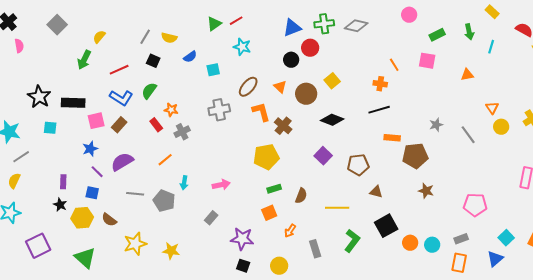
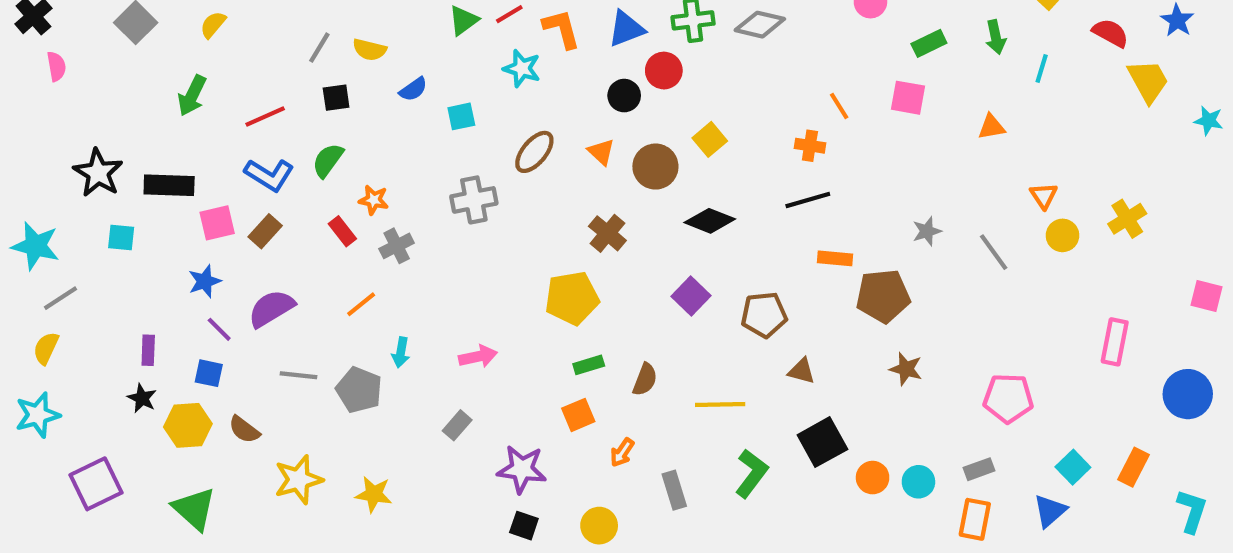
yellow semicircle: (99, 37) -> (213, 25), moved
black square: (153, 61) -> (336, 98), turned -32
orange L-shape: (261, 112) -> (562, 29), moved

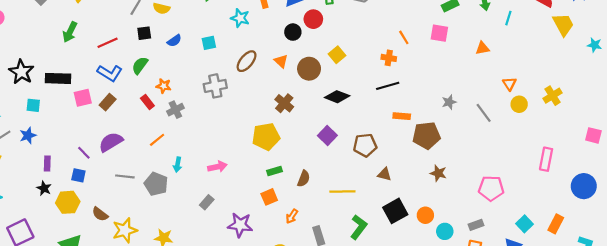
blue semicircle: (413, 89) -> (174, 41), moved
blue star: (205, 281) -> (28, 135), moved
brown semicircle: (244, 430) -> (100, 214), moved
orange circle: (873, 478) -> (425, 215), moved

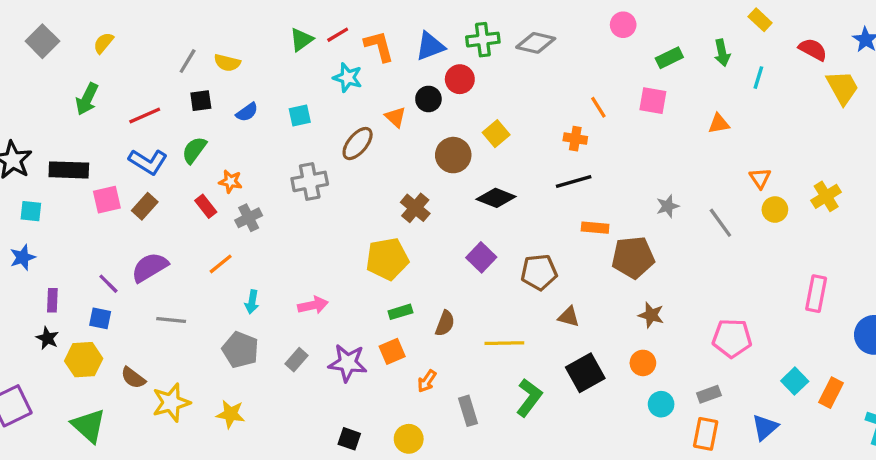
orange triangle: (281, 61) -> (395, 117), moved
gray pentagon: (156, 184) -> (240, 350), moved
orange circle: (425, 215) -> (643, 363), moved
cyan square: (525, 224) -> (795, 381), moved
purple star: (240, 225) -> (348, 363), moved

